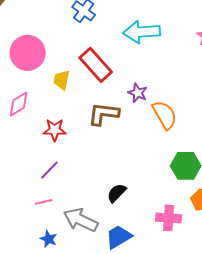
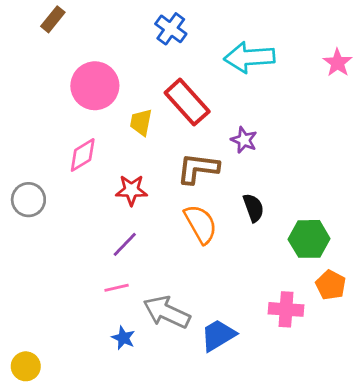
orange semicircle: (165, 115) -> (201, 224), moved
black semicircle: (117, 193) -> (253, 208), moved, turned 115

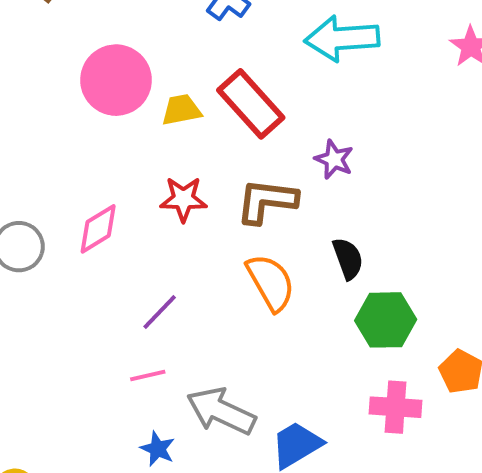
yellow trapezoid: (141, 122) -> (181, 110), moved, turned 68
pink diamond: (83, 155) -> (98, 229), moved
red star: (131, 190) -> (183, 199), moved
green hexagon: (309, 239) -> (386, 320), moved

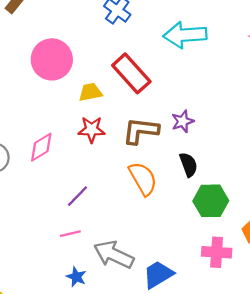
yellow trapezoid: (181, 110) -> (90, 92), moved
purple star: (334, 159) -> (183, 121), moved, turned 30

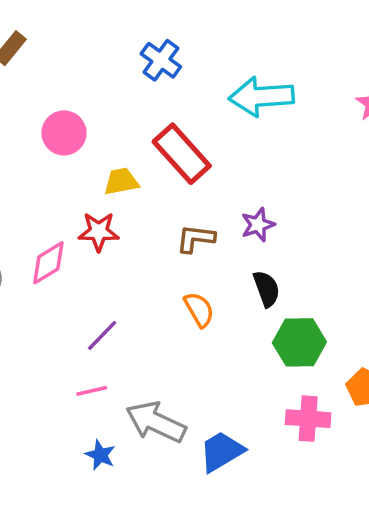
pink circle: (52, 59) -> (64, 133), size x0.7
red star: (92, 130) -> (99, 232), moved
brown L-shape: (141, 131) -> (196, 239), size x0.7
orange semicircle: (143, 179) -> (199, 310), size x0.7

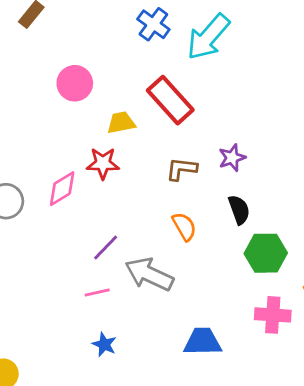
cyan arrow: (261, 97) -> (208, 37), moved, turned -45
gray arrow: (156, 422) -> (149, 274), moved
blue trapezoid: (222, 451) -> (203, 342), turned 30

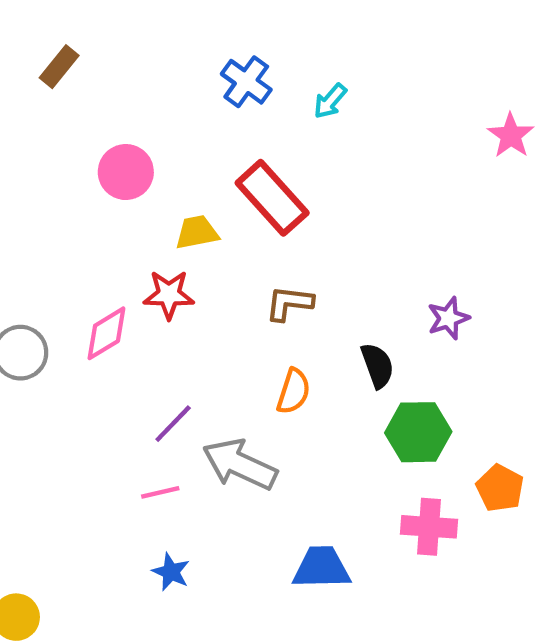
cyan arrow: (208, 37) -> (330, 101), size x0.5
purple star: (232, 158) -> (448, 318), moved
orange semicircle: (184, 226) -> (294, 391), turned 48

